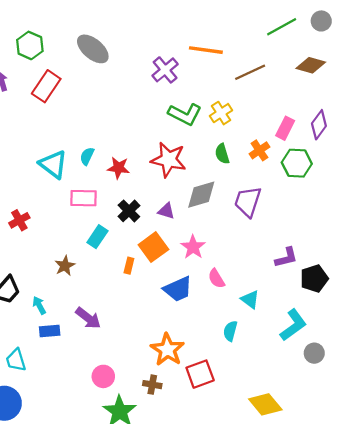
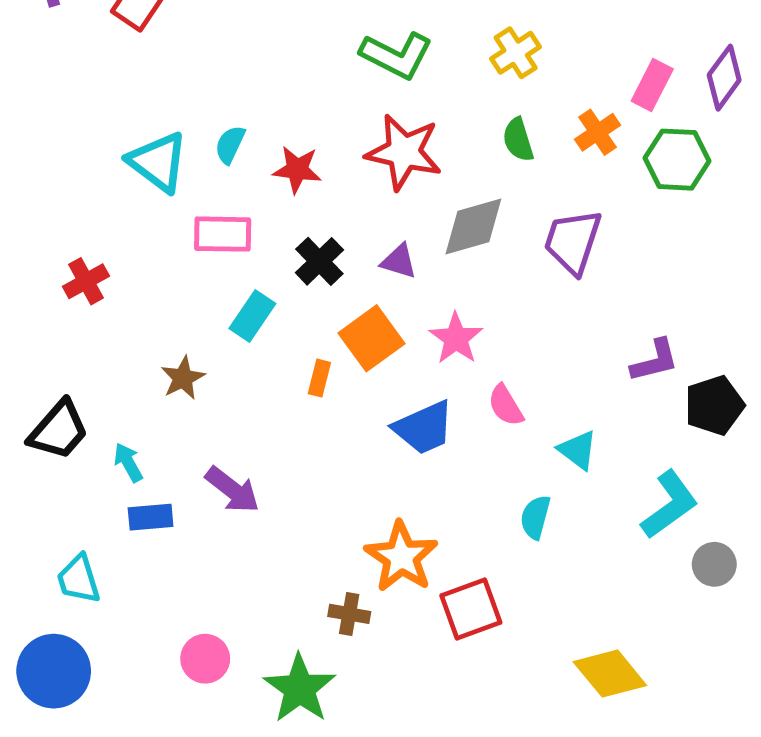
green L-shape: (185, 114) -> (396, 55), moved
pink circle: (103, 376) -> (205, 659), moved
brown cross: (152, 385) -> (349, 614), moved

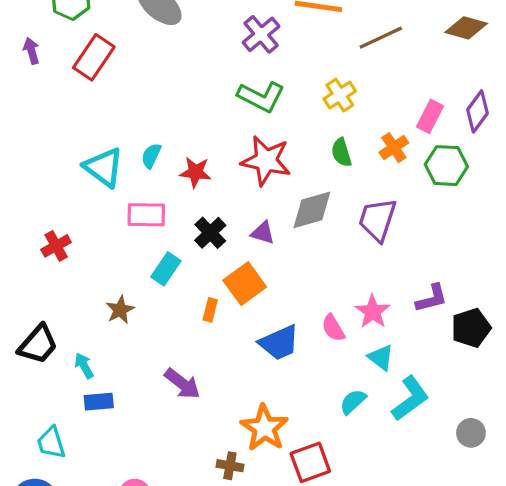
pink star: (456, 338) -> (373, 312), moved
purple arrow: (232, 490) -> (182, 384), moved
cyan L-shape: (670, 505) -> (410, 398), moved
cyan semicircle: (535, 517) -> (353, 402), turned 32

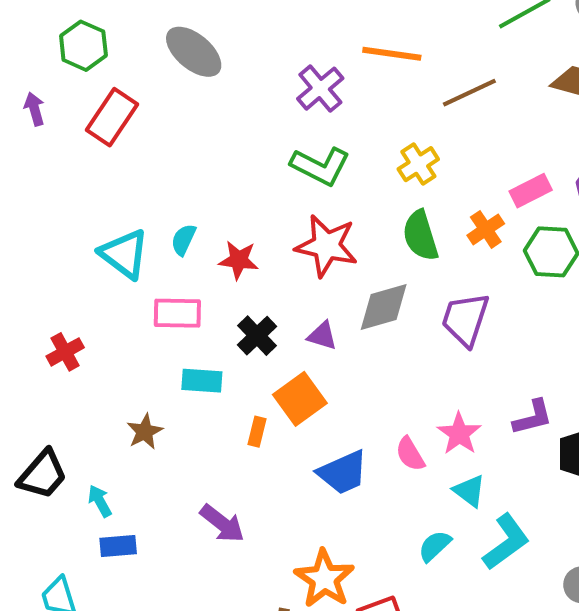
pink rectangle: (430, 116) -> (531, 191), turned 36
green semicircle: (341, 152) -> (420, 236), size x1.4
cyan rectangle: (166, 269) -> (202, 381), turned 60

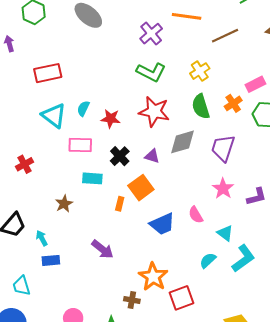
red rectangle: (112, 117) -> (48, 73), moved, turned 44
pink star: (459, 434) -> (223, 189), moved

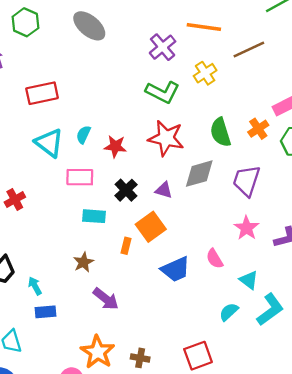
yellow cross: (200, 71) -> (205, 73), moved
brown star: (64, 204) -> (83, 262), moved
orange star: (153, 277) -> (98, 352), moved

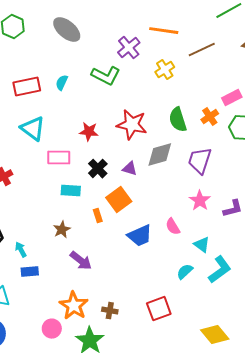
green L-shape: (163, 92) -> (106, 76), moved
cyan semicircle: (83, 135) -> (62, 83), moved
orange rectangle: (126, 246) -> (98, 216), turned -32

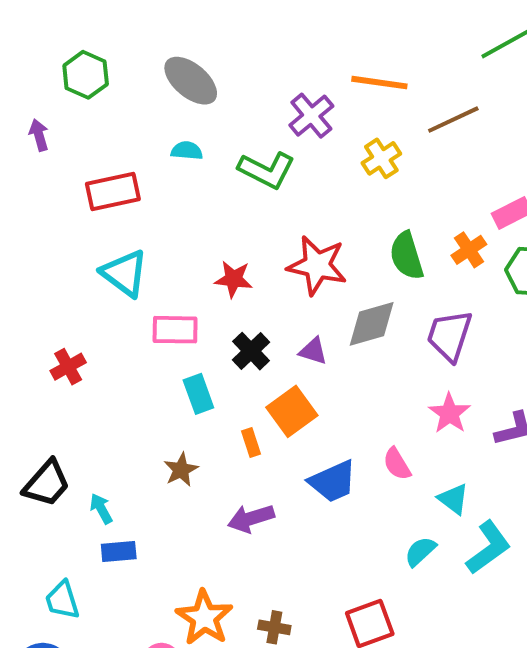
cyan semicircle: (62, 83) -> (187, 151), moved, turned 70
cyan rectangle: (71, 191) -> (198, 394), turned 66
purple arrow: (81, 261) -> (251, 518), moved, turned 125

